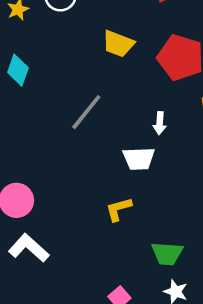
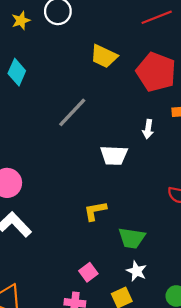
white arrow: (160, 123) -> (148, 129), moved
yellow L-shape: (119, 209) -> (95, 211), moved

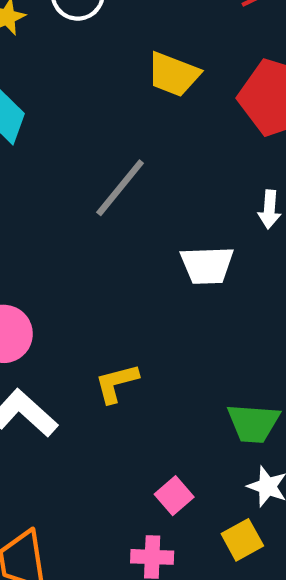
yellow L-shape: (95, 211) -> (116, 383), moved

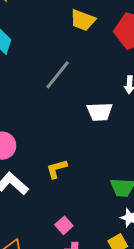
pink square: (174, 496) -> (64, 225), moved

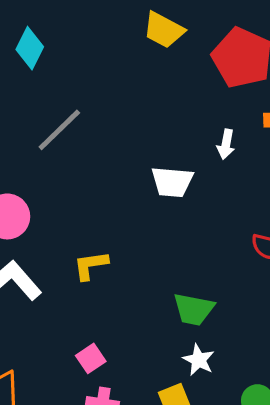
gray line: (58, 75) -> (59, 130), moved

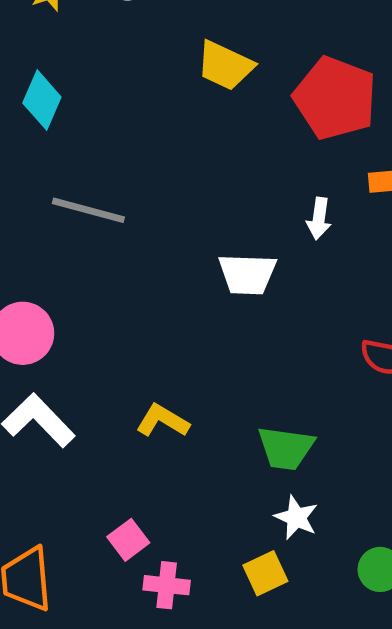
gray line: (59, 130) -> (88, 210), turned 62
yellow L-shape: (91, 265) -> (163, 421), moved, turned 42
pink square: (91, 358) -> (128, 540), moved

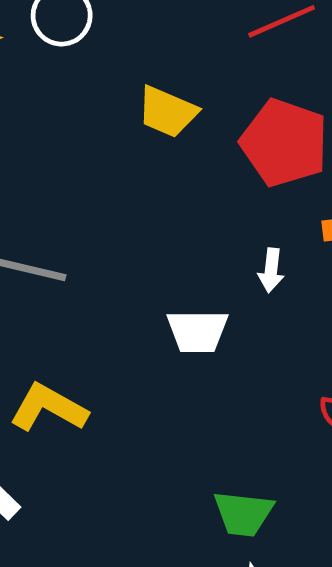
yellow L-shape: (163, 421) -> (49, 408), moved, size x1.4

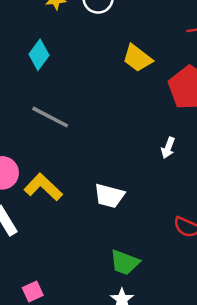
white trapezoid: (197, 331) -> (109, 196), moved

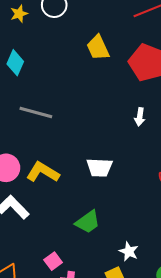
yellow trapezoid: (137, 58) -> (98, 48), turned 40
green trapezoid: (125, 262) -> (88, 222), moved, turned -44

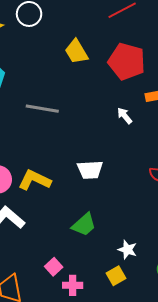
gray line: (36, 113) -> (42, 109), moved
white arrow: (140, 117) -> (125, 116), turned 138

